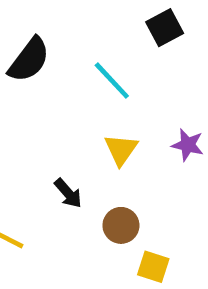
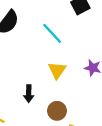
black arrow: (68, 193) -> (29, 94), turned 42

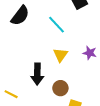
black arrow: (29, 94) -> (37, 74), size x1.5

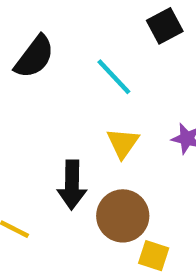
brown circle: (60, 88) -> (123, 216), size x1.5

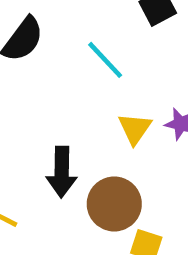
yellow triangle: (123, 143) -> (135, 129), moved

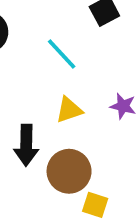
yellow triangle: (135, 129) -> (69, 110), moved, turned 36

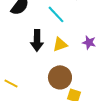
black arrow: (26, 145) -> (37, 40), moved

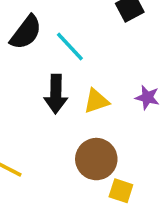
cyan line: (56, 14) -> (70, 46), moved

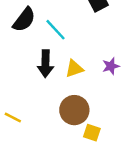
purple star: (147, 97) -> (111, 66), turned -30

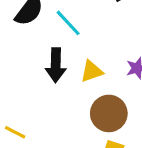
brown circle: (74, 110) -> (109, 113), moved

